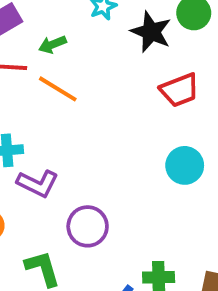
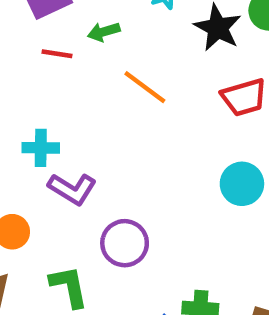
orange line: (58, 89) -> (145, 87), moved

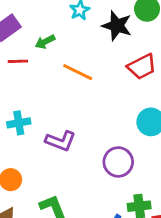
purple L-shape: (72, 189) -> (60, 141), moved
purple circle: (125, 243) -> (118, 162), moved

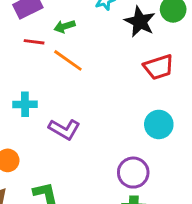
orange line: (78, 72) -> (68, 60), moved
purple circle: (118, 162) -> (133, 173), moved

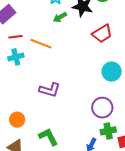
green arrow: (65, 26) -> (60, 17), moved
cyan cross: (25, 104) -> (16, 57), moved

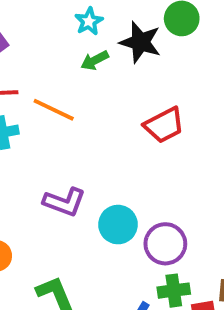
red trapezoid: (102, 34) -> (164, 125), moved
cyan circle: (112, 72) -> (118, 225), moved

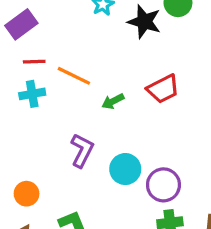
green arrow: (95, 60) -> (113, 101), moved
purple L-shape: (64, 202) -> (82, 150), turned -84

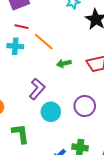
cyan circle: (125, 169) -> (51, 112), moved
purple circle: (163, 185) -> (85, 106), moved

